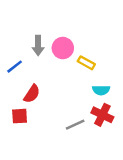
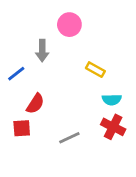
pink circle: (63, 48) -> (69, 25), moved
gray line: (75, 125) -> (69, 138), moved

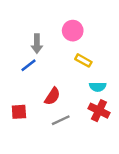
pink circle: (69, 25) -> (73, 31), moved
blue line: (16, 74) -> (29, 65), moved
red semicircle: (35, 104) -> (52, 96), moved

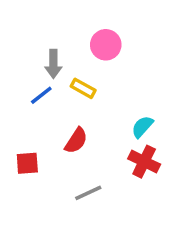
yellow rectangle: (83, 60) -> (83, 88), moved
cyan semicircle: (98, 87) -> (142, 127), turned 133
gray line: (61, 120) -> (88, 193), moved

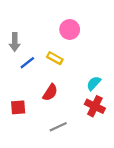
gray arrow: (53, 64) -> (15, 42), moved

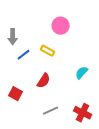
red cross: (95, 106) -> (83, 113), moved
red square: (18, 107) -> (16, 94), turned 32

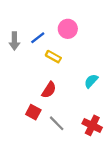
blue line: (24, 55) -> (38, 38), moved
red square: (16, 94) -> (33, 112), moved
gray line: (51, 111) -> (57, 123), turned 70

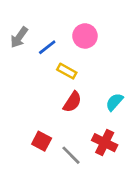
gray arrow: (14, 41) -> (19, 37), moved, turned 35
red semicircle: (49, 90) -> (72, 102), moved
red cross: (92, 125) -> (105, 143), moved

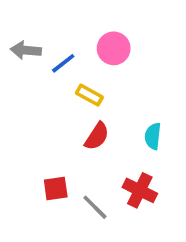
gray arrow: (19, 37) -> (26, 50), turned 60
cyan semicircle: (114, 102) -> (153, 136), turned -36
red square: (42, 141) -> (56, 189), turned -36

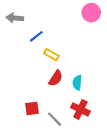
pink circle: (114, 48) -> (91, 13), moved
gray arrow: (26, 50) -> (15, 18), moved
cyan semicircle: (153, 136) -> (77, 83), moved

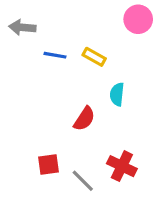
blue line: (36, 36) -> (55, 55), turned 48
yellow rectangle: (51, 55) -> (94, 57), moved
cyan semicircle: (77, 83) -> (117, 94), moved

